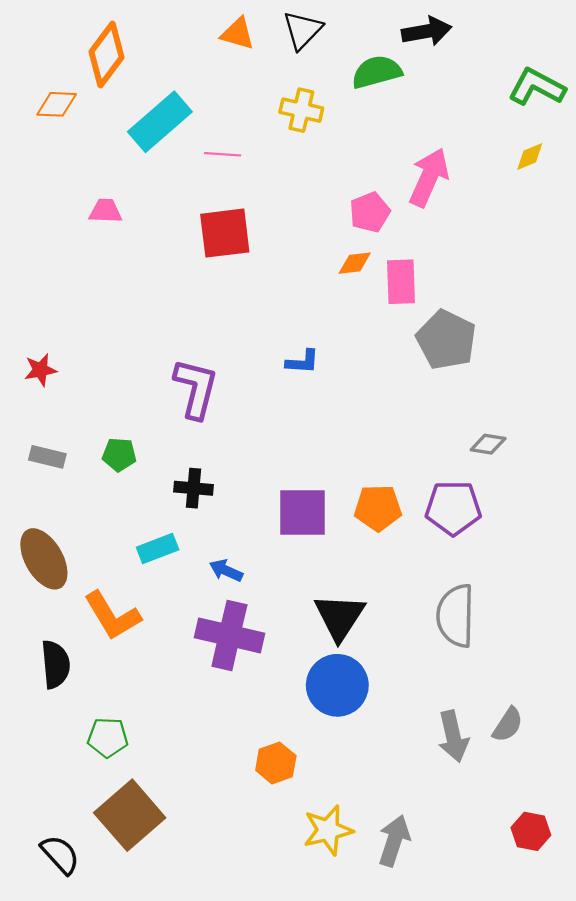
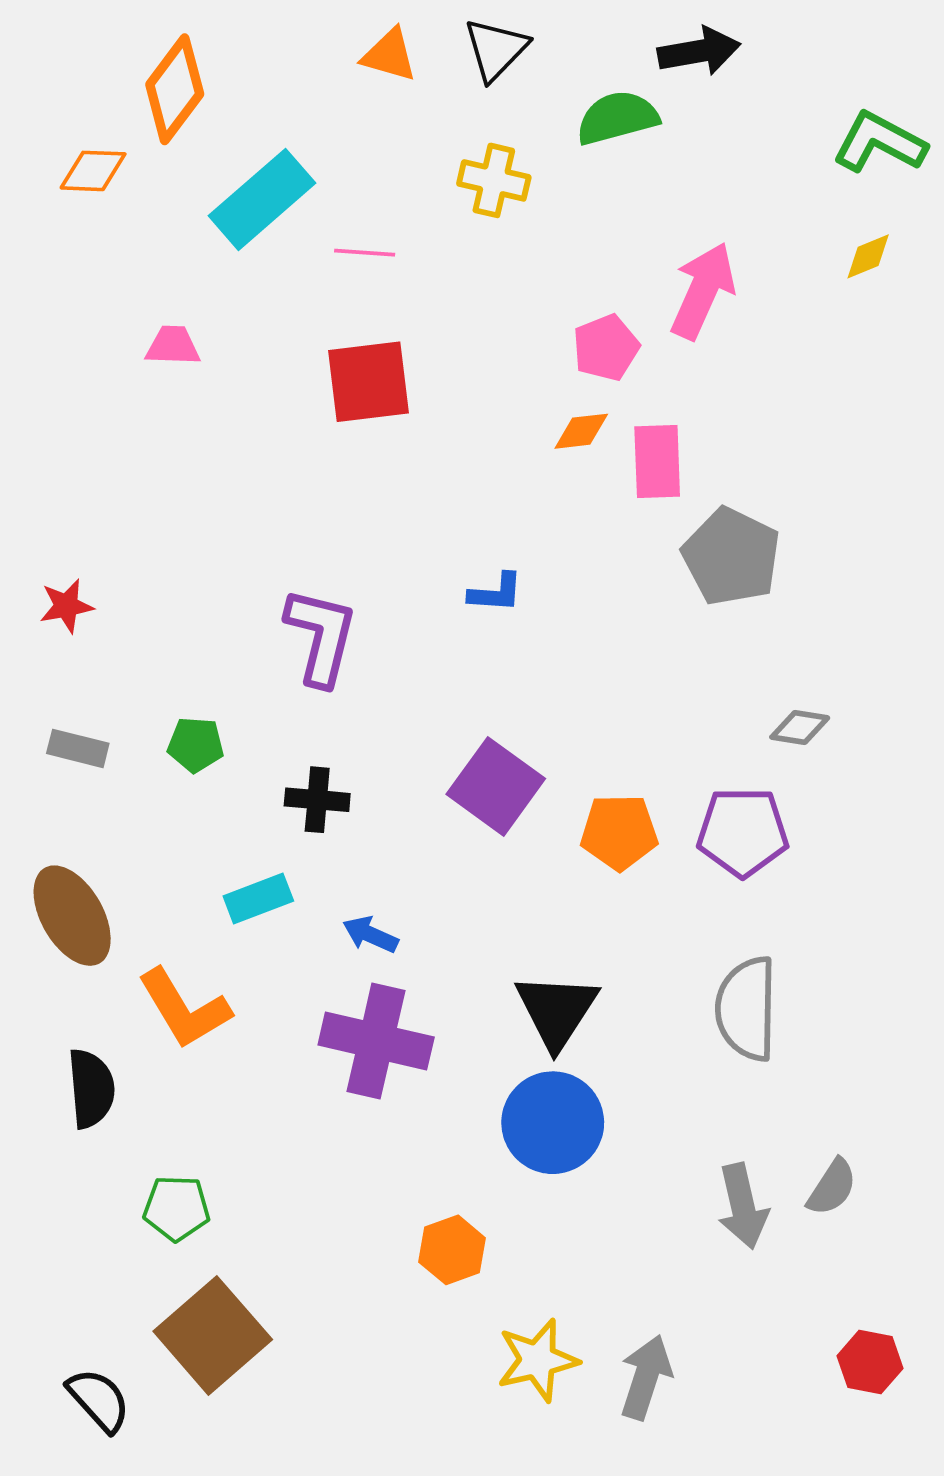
purple square: (302, 513) -> (496, 786), moved, turned 36

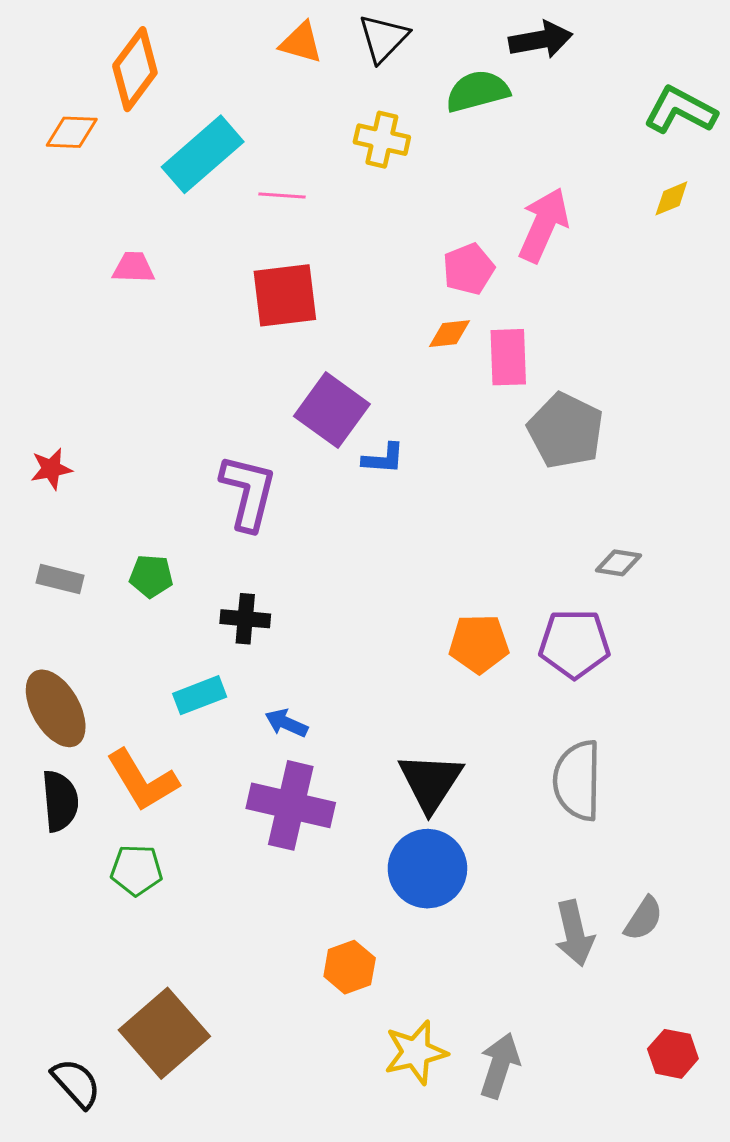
purple square: (496, 786) -> (332, 410), moved
black semicircle: (91, 1088) -> (60, 801), moved
green pentagon: (177, 1208) -> (136, 870), moved

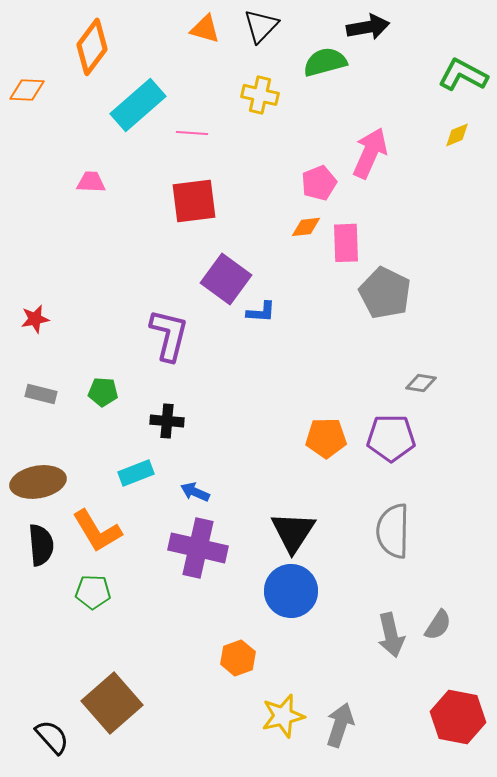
orange diamond: (72, 132) -> (27, 90), moved
brown ellipse: (56, 708) -> (38, 482), turned -70
red hexagon: (673, 1054) -> (458, 717), size x1.6

